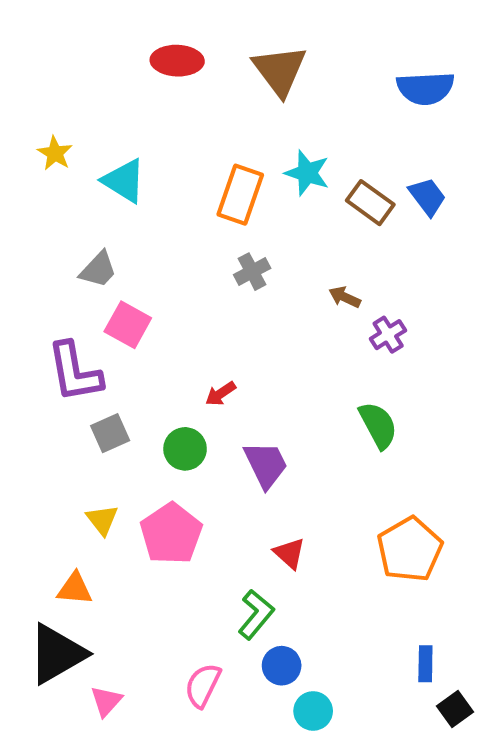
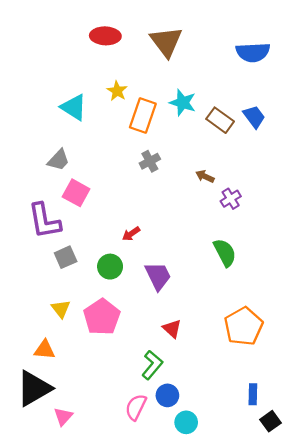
yellow star: (55, 153) -> (117, 91), moved
pink semicircle: (203, 685) -> (136, 407), moved

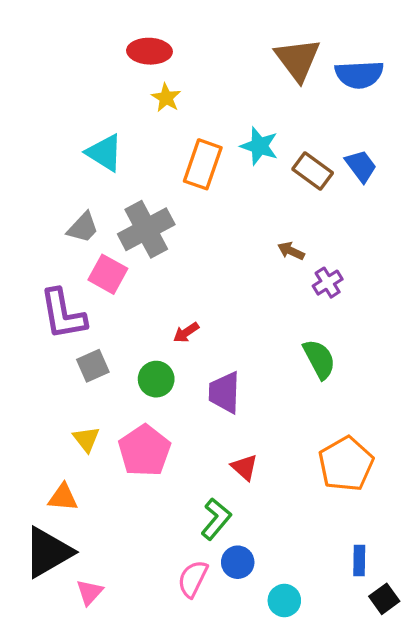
brown triangle: (166, 42) -> (298, 59), moved
yellow star: (117, 91) -> (166, 98), moved
gray cross: (150, 161) -> (146, 229), moved, size x1.8
purple trapezoid: (158, 276) -> (224, 392), turned -152
cyan circle: (186, 422) -> (284, 600), moved

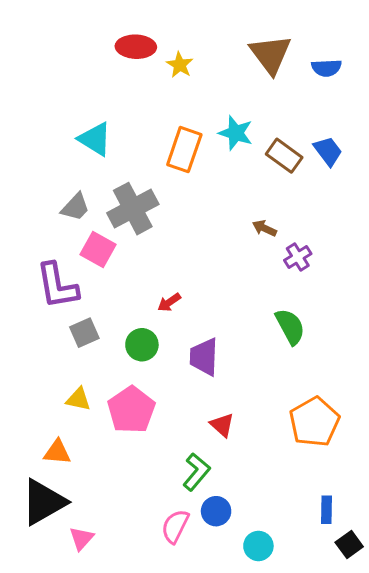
blue semicircle: (359, 74) -> (326, 68), size x0.7
yellow star: (166, 98) -> (180, 65), moved
yellow triangle: (86, 439) -> (78, 399), turned -40

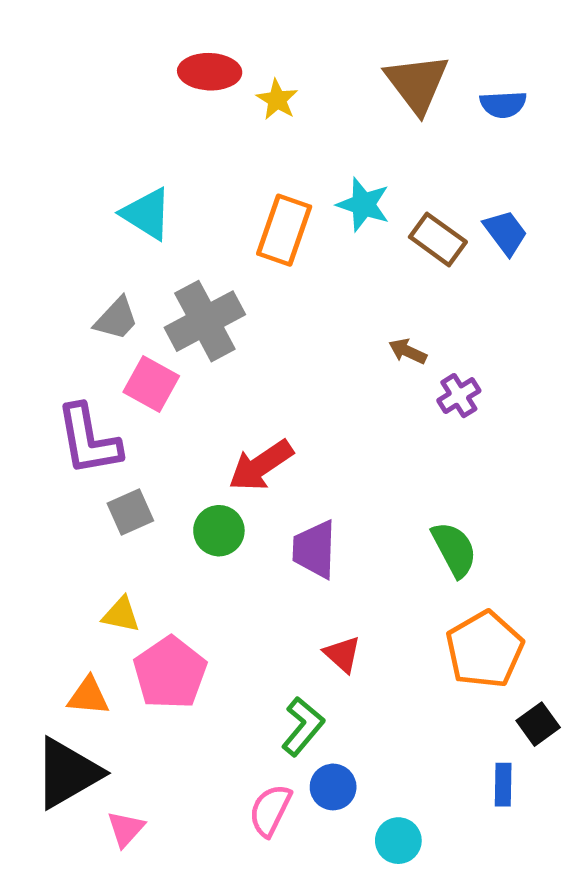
red arrow: (169, 302) -> (261, 465), size x1.8
green semicircle: (290, 327) -> (454, 549), moved
pink pentagon: (131, 410) -> (170, 673), moved
black square: (349, 544) -> (538, 724), moved

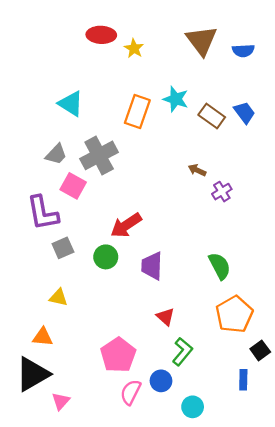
pink pentagon: (170, 673) -> (118, 355), moved
green L-shape: (303, 726) -> (182, 352), moved

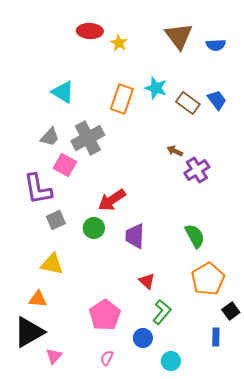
purple cross: (222, 192) -> (197, 170), size x1.4
yellow triangle: (58, 297) -> (52, 264), size x1.4
pink semicircle: (131, 392) -> (107, 358), moved, size x0.7

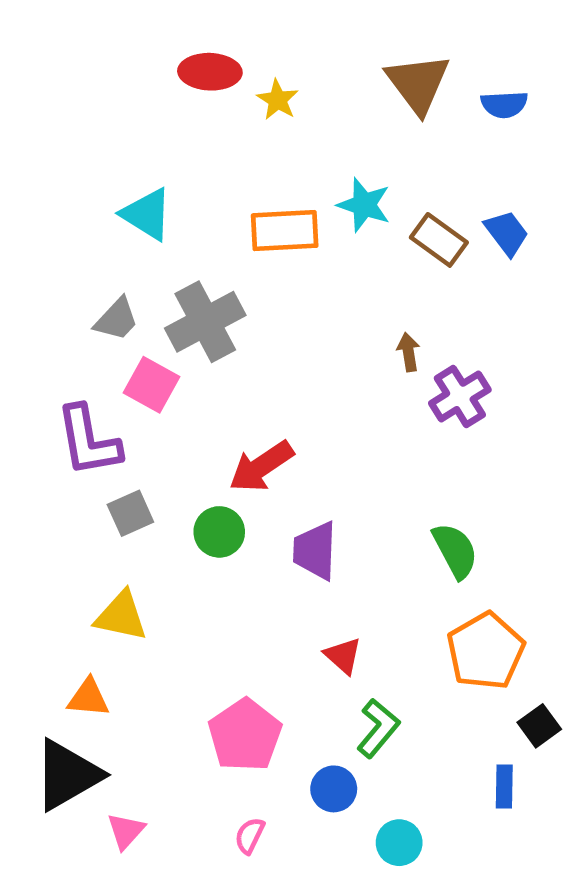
orange rectangle: (122, 99) -> (285, 231), turned 68
brown arrow: (175, 151) -> (408, 352), turned 56

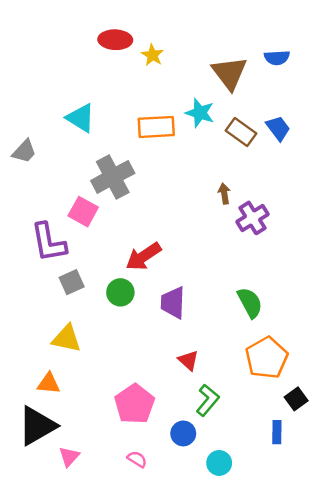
brown triangle: (418, 83) -> (229, 73), moved
gray trapezoid: (116, 319) -> (24, 151), moved
pink semicircle: (250, 836) -> (137, 459), turned 96

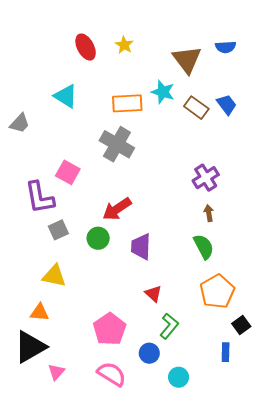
red ellipse: (115, 40) -> (86, 47), moved, turned 60
gray cross: (113, 177) -> (117, 144), moved, turned -32
brown arrow: (224, 194) -> (209, 213), moved
pink semicircle: (137, 459) -> (112, 374), size x1.8

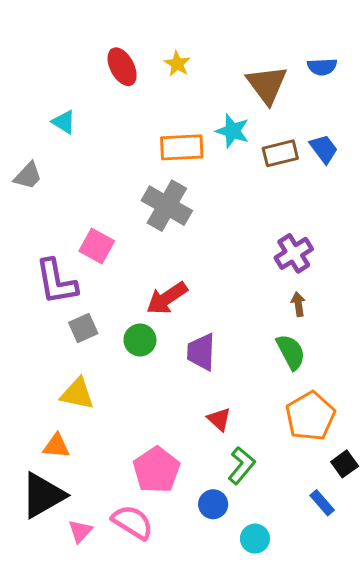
cyan triangle: (66, 96) -> (64, 122), moved, size x0.7
brown rectangle: (196, 108) -> (280, 153), turned -50
blue rectangle: (226, 352) -> (322, 503), turned -42
pink semicircle: (112, 374) -> (133, 522), moved

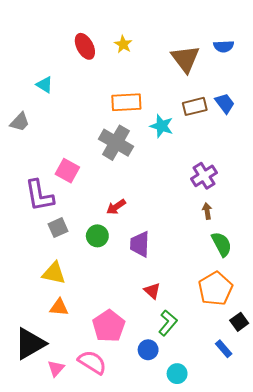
cyan star: (233, 131) -> (162, 126), moved
red arrow: (167, 298) -> (116, 207), size x0.7
green semicircle: (291, 352) -> (222, 244), moved
orange triangle: (56, 446) -> (59, 307), moved

